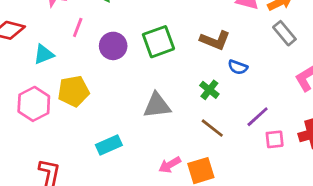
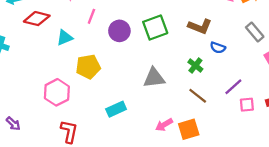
gray rectangle: (284, 33) -> (255, 32), moved
pink hexagon: (34, 104) -> (57, 92), moved

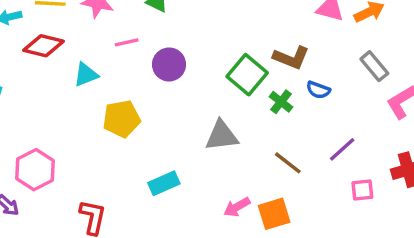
pink line: (91, 16) -> (127, 42), turned 56
green square: (155, 28) -> (247, 75), moved, turned -30
green cross: (195, 66) -> (281, 102), moved
pink hexagon: (57, 92) -> (35, 170), moved
pink square: (247, 105) -> (362, 190), moved

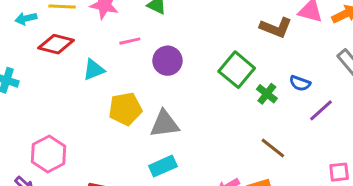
brown L-shape: (291, 58) -> (276, 28), moved
gray triangle: (222, 136) -> (164, 124), moved
purple line: (342, 149) -> (321, 110), moved

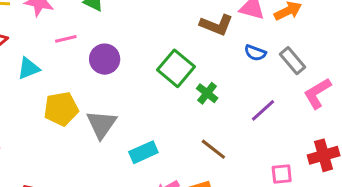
blue semicircle: (300, 83) -> (255, 53), moved
gray triangle: (164, 124) -> (101, 124), turned -48
cyan rectangle: (163, 166) -> (143, 152), moved

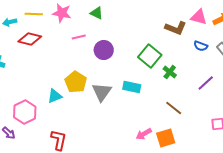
cyan triangle: (28, 68) -> (55, 96), moved
yellow pentagon: (61, 109) -> (76, 82), turned -30
cyan rectangle: (143, 152) -> (132, 87), moved, turned 36

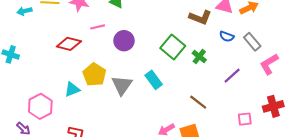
red diamond: (30, 39) -> (69, 44), moved
green cross: (170, 72) -> (199, 57), moved
cyan rectangle: (132, 87) -> (154, 80), turned 42

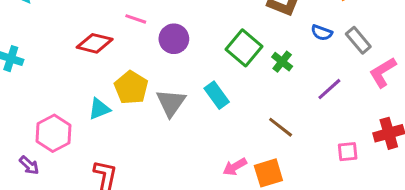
pink line: (98, 27) -> (136, 19), turned 32

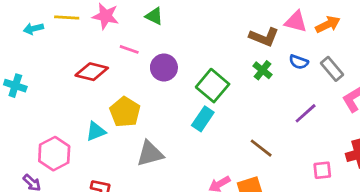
green square: (244, 48) -> (213, 86), moved
green cross: (282, 62) -> (263, 70), moved
cyan rectangle: (217, 95) -> (203, 119), turned 70
gray triangle: (171, 103) -> (150, 154), moved, turned 40

